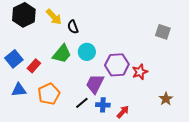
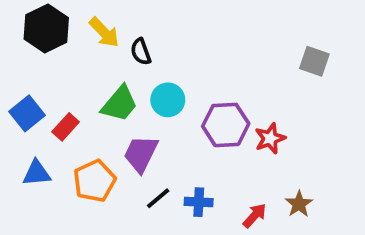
purple trapezoid: (95, 84) -> (141, 154), moved
brown star: (166, 99) -> (299, 204), moved
red arrow: (123, 112) -> (255, 216), moved

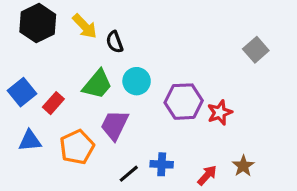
gray square: (314, 61) -> (256, 50), turned 30
black line: (158, 198) -> (129, 174), moved

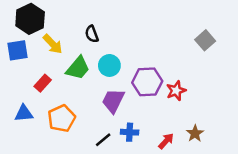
yellow arrow: (85, 26) -> (53, 44), moved
blue square: (22, 92) -> (17, 50), moved, turned 30
purple trapezoid: (115, 125) -> (113, 101), moved

